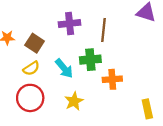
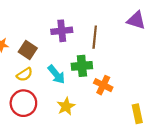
orange cross: (112, 79) -> (103, 85), turned 30

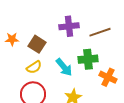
brown line: (95, 37) -> (100, 32), turned 65

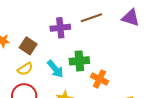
brown line: (100, 32) -> (91, 18), moved

